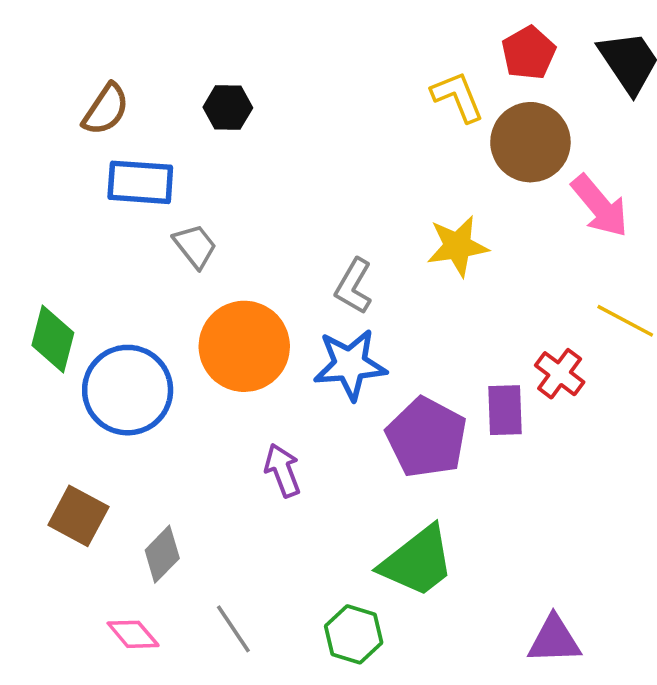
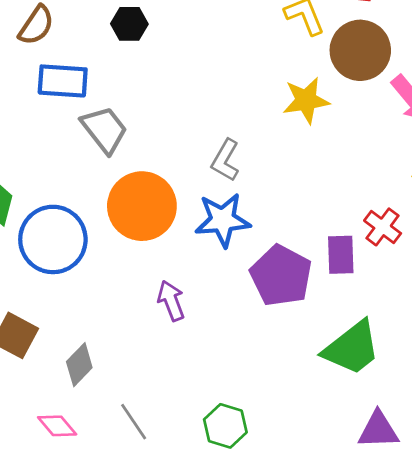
gray trapezoid: (195, 246) -> (104, 130), size x1.4
yellow star: (458, 246) -> (306, 100), moved
green trapezoid: (417, 561) -> (352, 348), moved

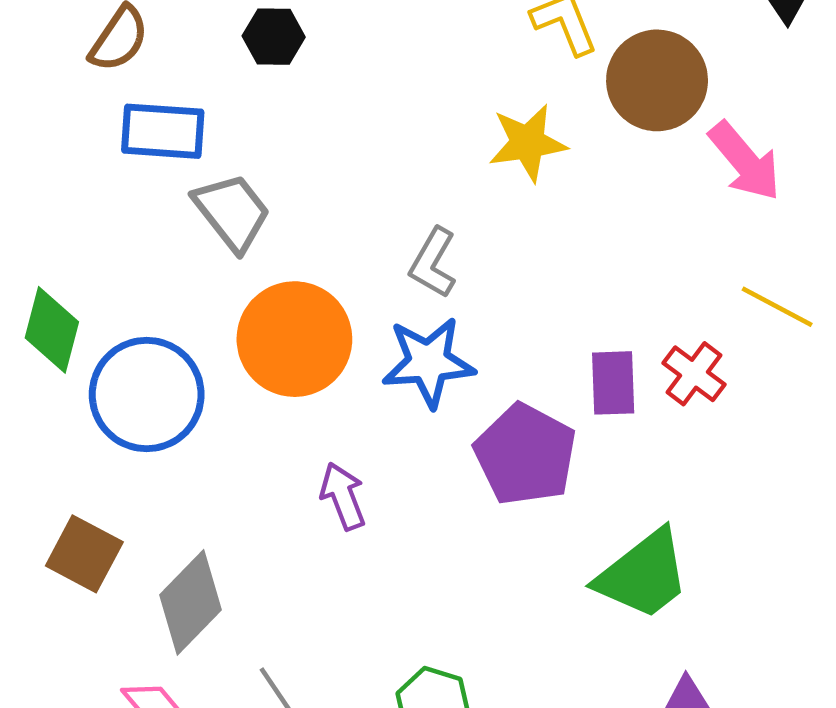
yellow star: (306, 100) -> (528, 143), moved
purple rectangle: (341, 255) -> (613, 383), moved
gray diamond: (79, 365) -> (191, 602), size x1.4

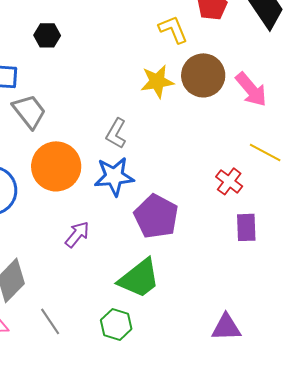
brown circle: (657, 80) -> (203, 75), moved
purple rectangle: (613, 383) -> (246, 227), moved
purple arrow: (343, 496) -> (77, 234), turned 60
green trapezoid: (643, 575) -> (139, 278), moved

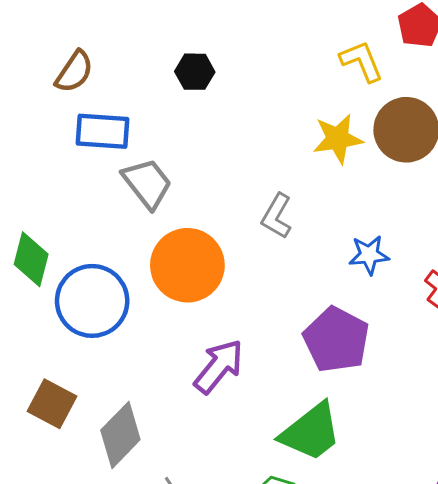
black hexagon: (47, 35) -> (195, 72), moved
blue star: (114, 176) -> (369, 255), moved, size x0.7
purple arrow: (77, 234) -> (219, 366), size x1.4

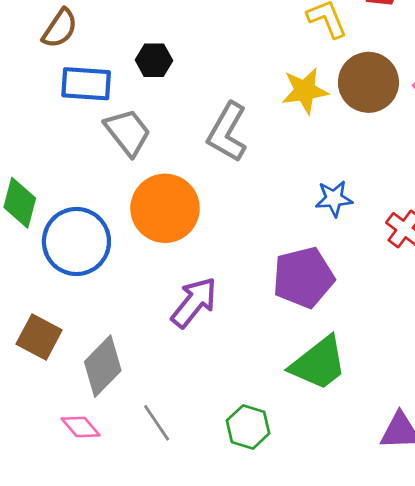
black hexagon: (195, 72) -> (154, 60), moved
gray L-shape: (277, 216) -> (227, 132), moved, size x1.4
purple pentagon: (336, 340) -> (303, 277), turned 30
green trapezoid: (311, 432) -> (319, 363), moved

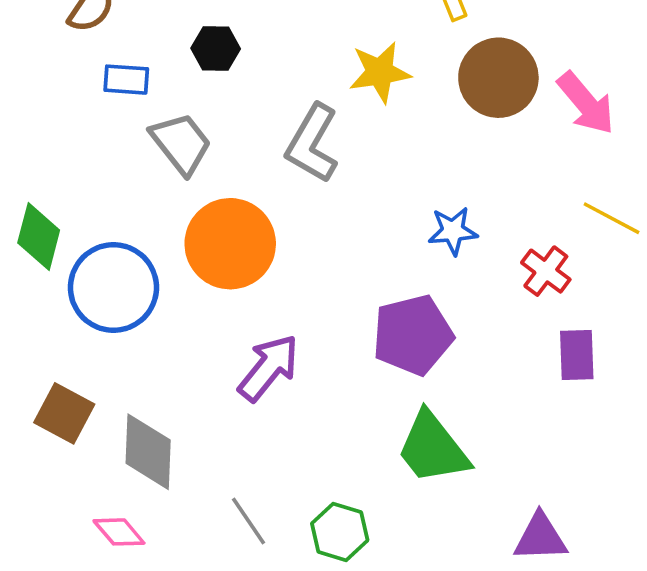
blue rectangle: (86, 84) -> (126, 80), size x0.7
yellow star: (305, 91) -> (380, 72), moved
green trapezoid: (319, 363) -> (433, 448), turned 90
gray diamond: (103, 366) -> (148, 452), turned -42
gray line: (157, 423) -> (248, 521), moved

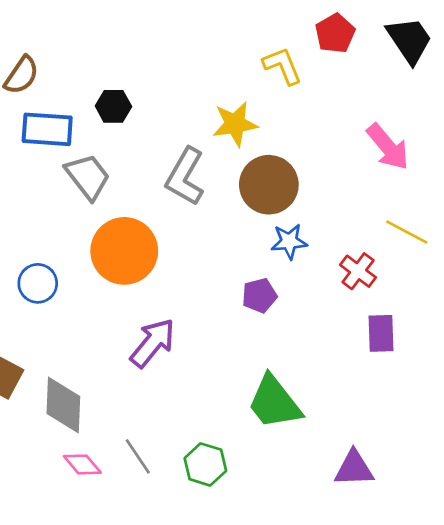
brown circle: (498, 78) -> (269, 185), moved
blue rectangle: (126, 80) -> (47, 129), size x1.5
blue circle: (113, 288) -> (38, 283), size x0.6
purple pentagon: (413, 335) -> (259, 296), moved, size x0.6
pink diamond: (119, 532) -> (82, 464), moved

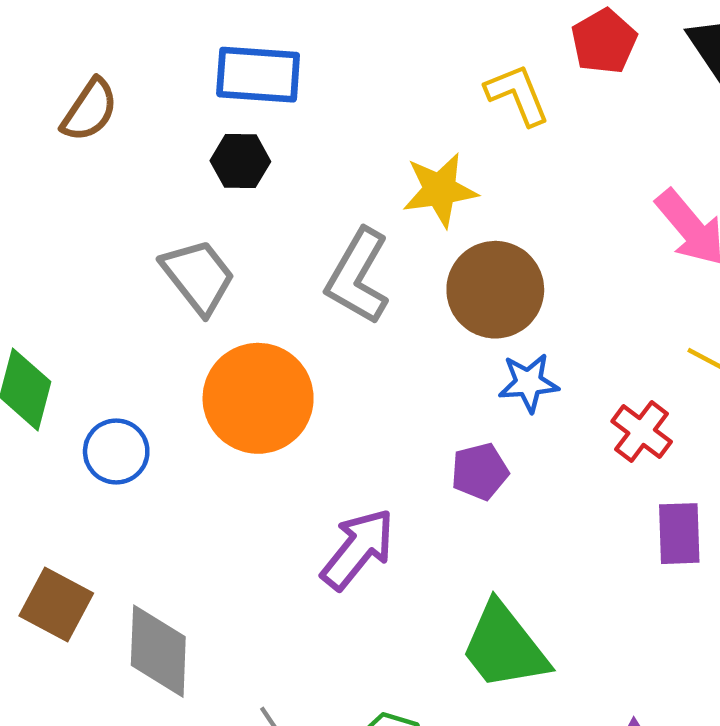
blue rectangle: (47, 129) -> (258, 75), moved
purple arrow: (153, 343) -> (358, 549), moved

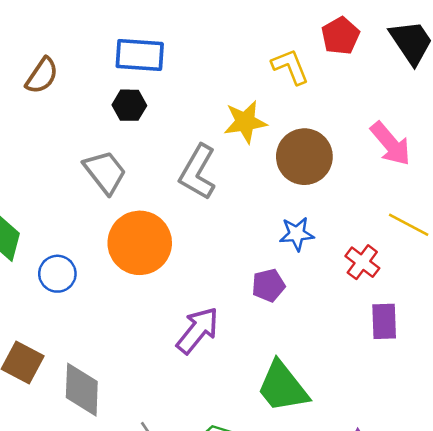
brown circle: (495, 290) -> (304, 157), moved

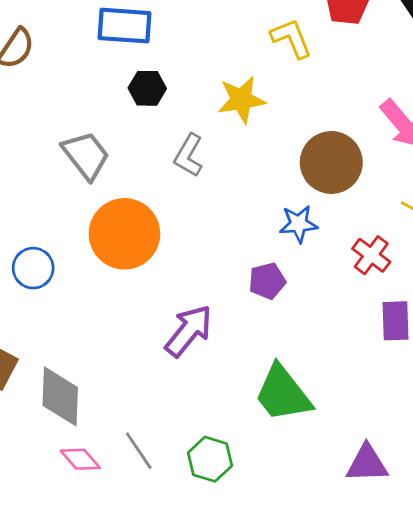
black hexagon: (129, 105) -> (147, 88), moved
brown circle: (304, 157) -> (331, 162), moved
gray L-shape: (198, 172) -> (189, 155), size x0.7

